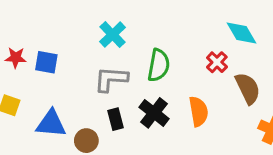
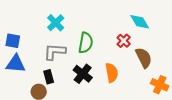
black rectangle: (116, 119) -> (49, 77), moved
blue triangle: (51, 124) -> (16, 64), moved

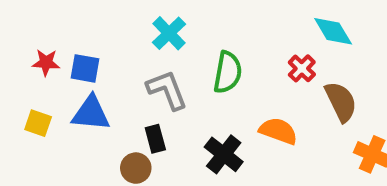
gray L-shape: (55, 52) -> (167, 90), turned 65
orange semicircle: (112, 73) -> (278, 131), turned -60
black cross: (83, 74) -> (224, 154), moved

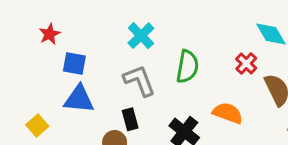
red star: (46, 63) -> (50, 34), moved, turned -30
yellow square: (38, 123) -> (37, 125), moved, turned 30

